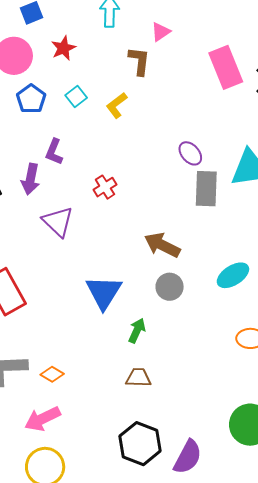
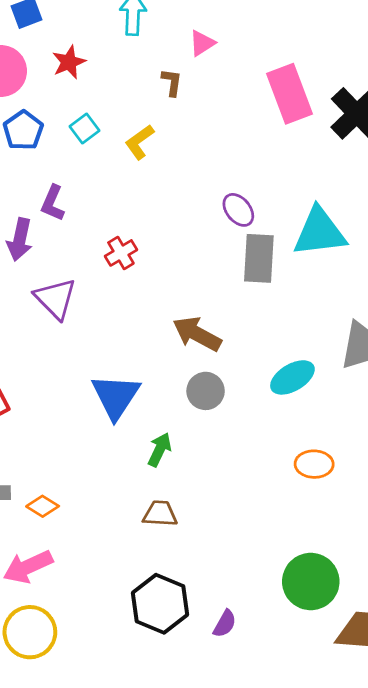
brown L-shape: (139, 61) -> (172, 82), size x0.7
purple semicircle: (188, 457) -> (225, 624), size x0.6

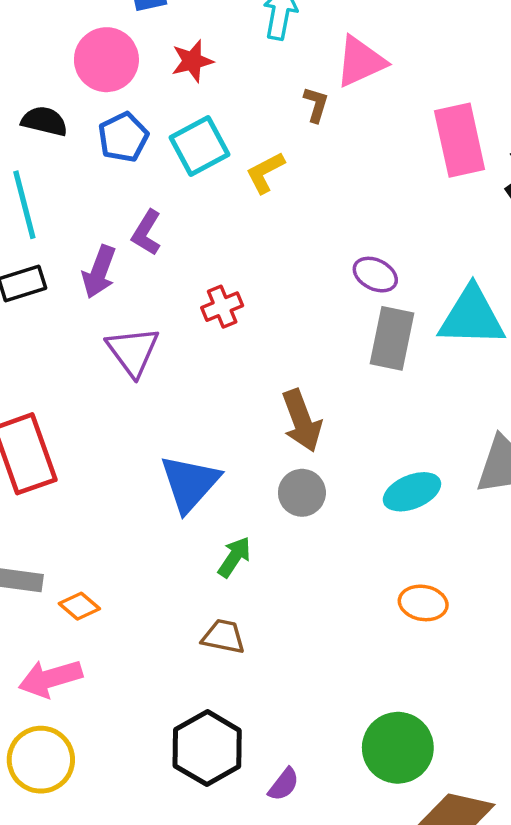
pink triangle: (202, 43) -> (360, 62), size x1.6
cyan square: (85, 129) -> (200, 146), size x1.6
purple ellipse: (238, 210) -> (375, 275), turned -32
brown arrow: (197, 334) -> (302, 421), turned -147

